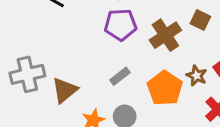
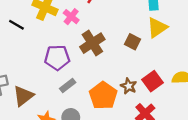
purple pentagon: (121, 25) -> (57, 58), moved
brown cross: (165, 35) -> (92, 43), moved

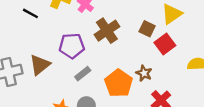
red square: (153, 81) -> (165, 44), moved
brown triangle: (23, 96) -> (40, 65), moved

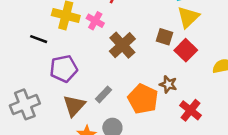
purple pentagon: (72, 46) -> (64, 69), moved
brown triangle: (40, 65) -> (74, 106), moved

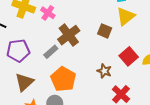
red square: (186, 50) -> (129, 56), moved
gray rectangle: (104, 94) -> (51, 52), moved
orange pentagon: (143, 99) -> (63, 79), moved

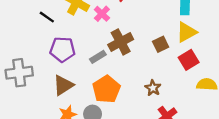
brown square: (105, 31) -> (161, 44), turned 32
red square: (129, 56) -> (189, 60), moved

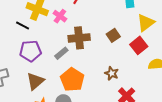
black line: (47, 17) -> (23, 26), moved
yellow triangle: (186, 32) -> (146, 23), moved
brown cross: (121, 42) -> (79, 38), turned 30

